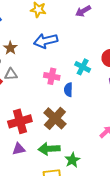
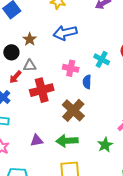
red cross: (20, 121) -> (42, 90), moved
green star: (72, 160) -> (105, 145), moved

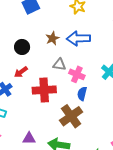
brown star: (30, 39) -> (52, 38), moved
gray triangle: (30, 66) -> (59, 65), moved
blue semicircle: (87, 82) -> (82, 94), moved

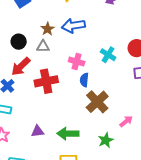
gray triangle: (59, 65) -> (43, 46), moved
red arrow: (21, 72) -> (21, 66), size x1.5
brown cross: (71, 116) -> (97, 102), moved

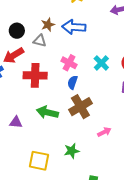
green arrow: (68, 134) -> (47, 112), moved
green star: (106, 140) -> (72, 151), moved

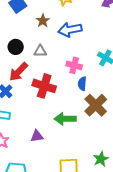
brown star: (48, 25) -> (43, 21), moved
red cross: (35, 75) -> (44, 86), turned 30
green star: (72, 151) -> (101, 159), moved

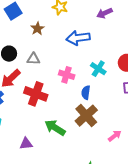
blue arrow: (70, 30) -> (78, 38), moved
blue semicircle: (82, 84) -> (86, 93), moved
green arrow: (65, 119) -> (55, 128), turned 30

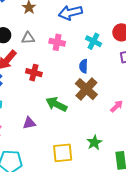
pink cross: (67, 75) -> (57, 42), moved
red cross: (36, 94) -> (34, 73), size x0.7

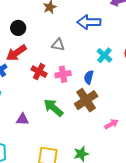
gray triangle: (28, 38) -> (58, 45), moved
pink cross: (57, 42) -> (63, 74), moved, turned -35

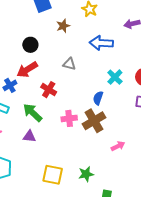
pink cross: (63, 74) -> (69, 118), moved
green arrow: (53, 108) -> (33, 113), moved

